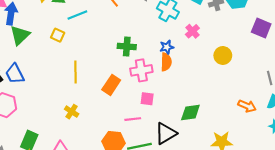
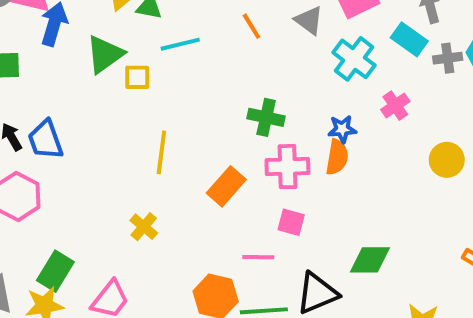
green triangle: (20, 35) -> (105, 54), moved
yellow square: (58, 35) -> (137, 77), turned -32

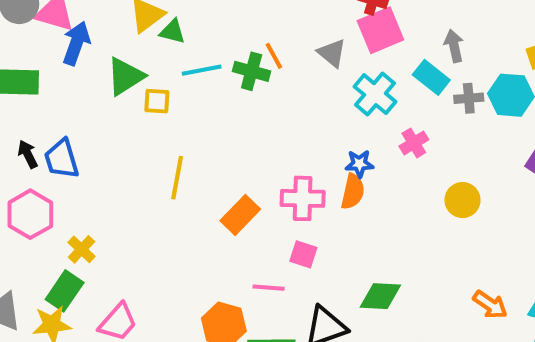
green cross: (266, 117) -> (252, 71), moved
yellow cross: (144, 227) -> (82, 249), moved

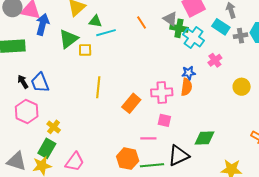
green triangle: (172, 32) -> (95, 21), moved
green cross: (252, 71) -> (179, 28), moved

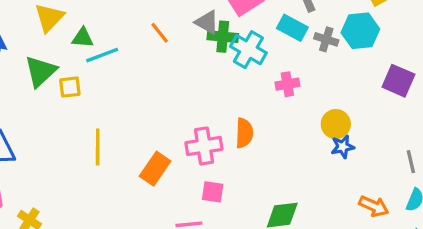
gray cross: (241, 36) -> (326, 39), turned 32
pink cross: (215, 60) -> (287, 84), turned 32
blue star: (189, 73) -> (343, 147), moved

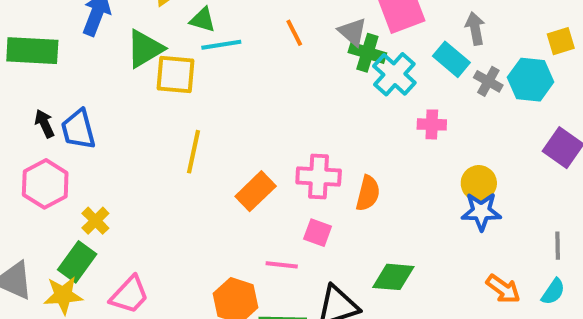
yellow square: (70, 87) -> (176, 74), size x1.5
orange semicircle: (244, 133) -> (368, 193), moved
blue star: (343, 147) -> (481, 211), size x1.4

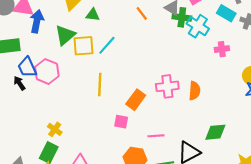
cyan line: (221, 45) -> (107, 45), moved, turned -30
blue trapezoid: (78, 129) -> (27, 67), moved
pink hexagon: (45, 184) -> (47, 71), moved
pink square: (318, 233) -> (121, 122), moved

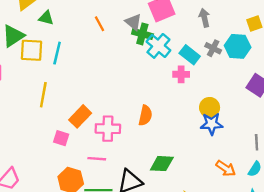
cyan rectangle: (226, 13) -> (190, 55), moved
cyan line: (107, 45) -> (57, 53), turned -36
pink cross: (167, 86) -> (108, 129), moved

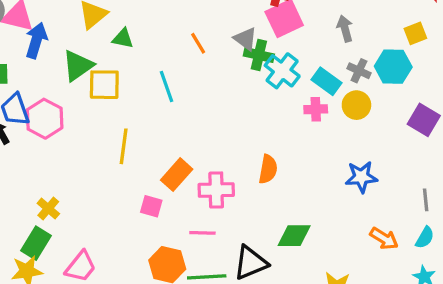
cyan line: (57, 53) -> (166, 87), moved, turned -30
yellow circle: (210, 107) -> (356, 105), moved

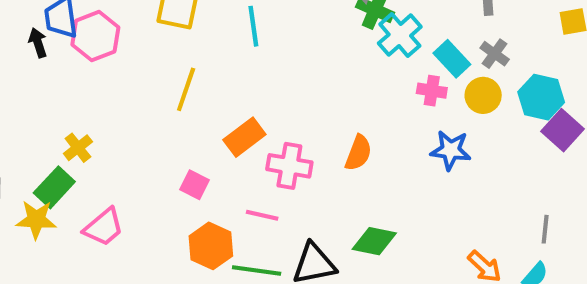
cyan hexagon: (393, 67) -> (541, 97), moved
blue star: (361, 177) -> (451, 150), moved
pink square: (151, 206) -> (194, 185), moved

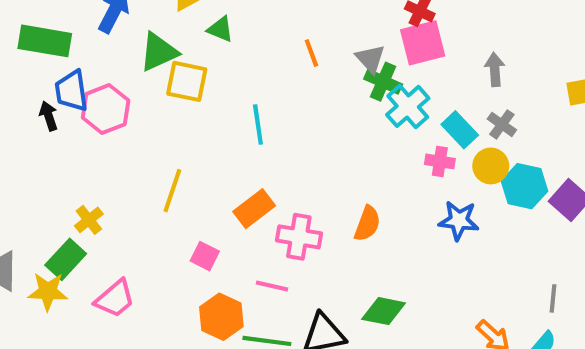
cyan line: (253, 26) -> (258, 125), moved
yellow line: (186, 89) -> (172, 191), moved
cyan hexagon: (541, 97) -> (525, 186), moved

